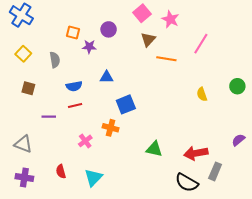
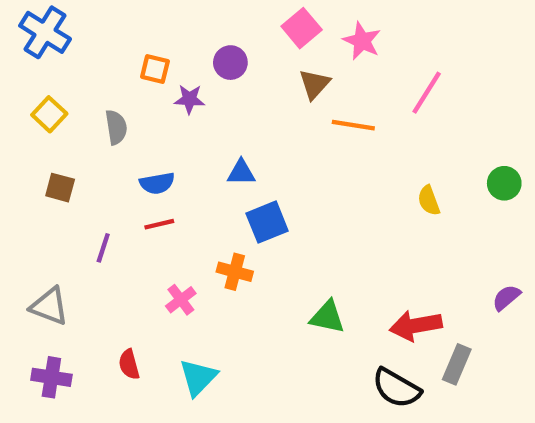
blue triangle: (107, 77) -> (241, 172), moved
purple line: (49, 117) -> (103, 248), turned -72

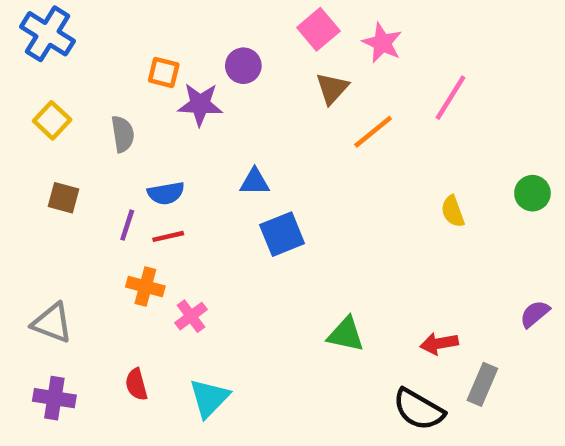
purple star: (189, 99) -> (200, 104), size x1.4
orange line: (353, 125) -> (373, 132), turned -48
purple line: (103, 248) -> (127, 225), moved
orange cross: (235, 272) -> (145, 287), moved
red arrow: (416, 326) -> (439, 343), size x0.7

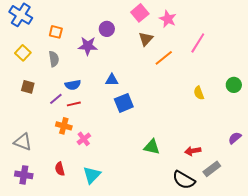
orange square: (164, 73) -> (56, 32), moved
purple line: (127, 225) -> (56, 99), turned 32
gray rectangle: (482, 384) -> (212, 169), turned 30

